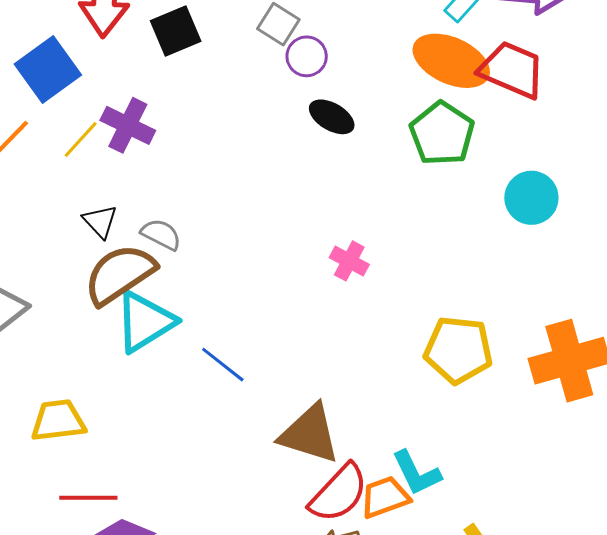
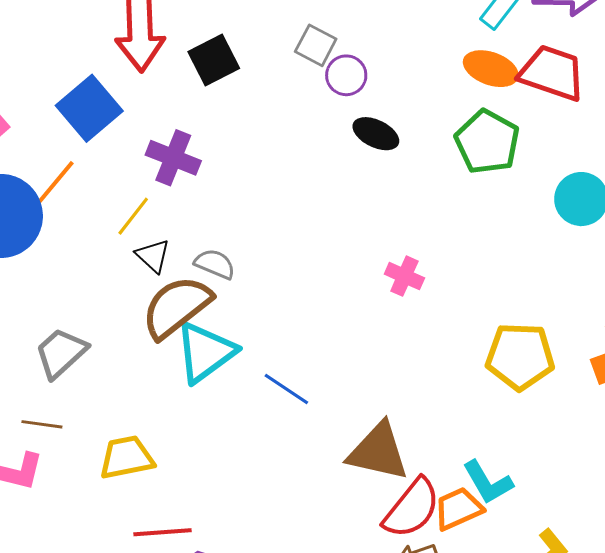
orange ellipse: (451, 61) -> (491, 69), size x0.7
yellow line: (81, 140) -> (133, 216), moved

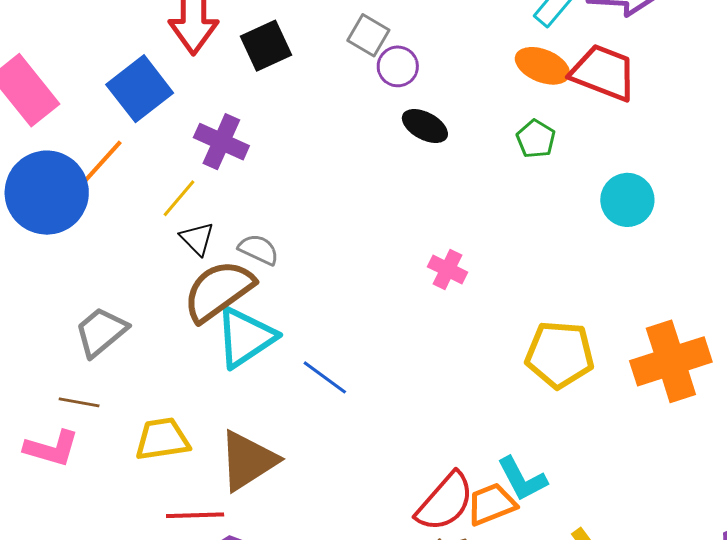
green pentagon: (487, 142) -> (536, 139), size x0.6
brown triangle: (378, 452) -> (248, 461), moved, turned -48

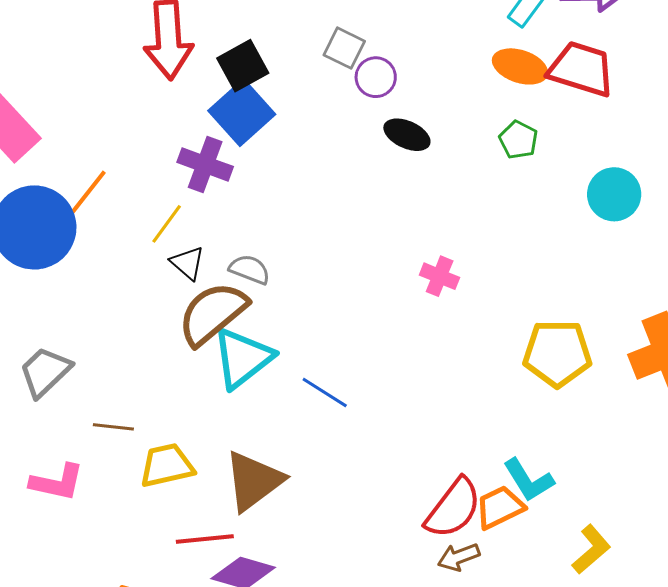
blue square: (140, 89) -> (242, 112), moved
gray trapezoid: (101, 332) -> (45, 372), moved
brown line: (79, 402) -> (113, 427), moved

